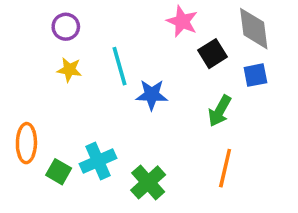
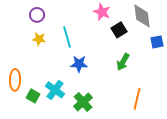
blue square: (255, 75) -> (157, 42), moved
blue star: (152, 95) -> (79, 64), moved
cyan cross: (98, 161) -> (55, 90), turned -30
orange line: (225, 168) -> (137, 99), moved

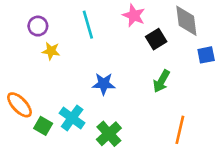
purple circle: (37, 15) -> (38, 26), moved
cyan line: (67, 37) -> (88, 25), moved
orange ellipse: (15, 80) -> (19, 105), turned -45

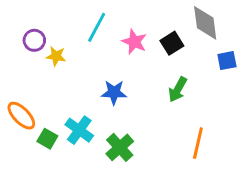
pink star: (134, 15) -> (134, 42), moved
cyan line: (88, 25) -> (97, 27), turned 44
purple circle: (38, 26) -> (34, 40), moved

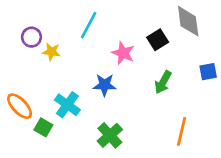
pink star: (134, 42) -> (123, 53), moved
blue square: (227, 61) -> (208, 72), moved
cyan cross: (79, 130) -> (67, 105), moved

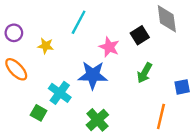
purple circle: (32, 37) -> (14, 33), moved
blue square: (208, 72) -> (182, 87), moved
blue star: (105, 85) -> (93, 75), size x1.4
orange ellipse: (20, 106) -> (16, 69), moved

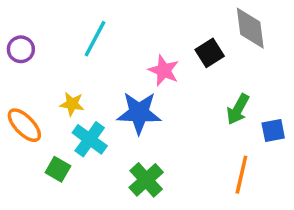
cyan line: (79, 22) -> (95, 39), moved
yellow star: (46, 46) -> (72, 104), moved
orange ellipse: (16, 69) -> (24, 125), moved
green arrow: (144, 73) -> (238, 109), moved

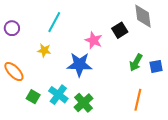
yellow star: (72, 104) -> (44, 50), moved
blue square: (273, 130) -> (156, 66), moved
cyan cross: (90, 139) -> (58, 95), moved

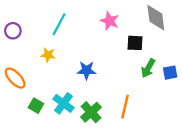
black square: (120, 30) -> (135, 43), moved, turned 35
pink star: (94, 40) -> (110, 21), moved
blue star: (79, 64) -> (87, 70), size x0.7
orange line: (138, 100) -> (125, 107), moved

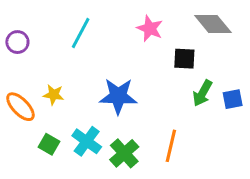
gray diamond: (156, 18) -> (213, 24), turned -32
yellow star: (48, 55) -> (54, 95), moved
blue star: (87, 70) -> (118, 96), size x1.4

